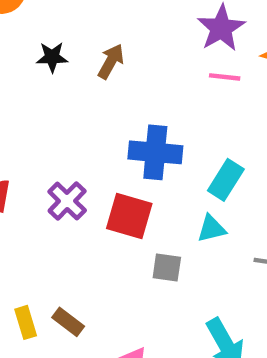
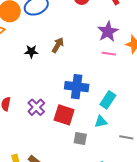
black star: (52, 57) -> (31, 51), moved

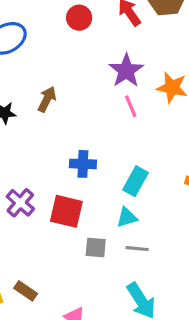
pink line: (109, 54) -> (131, 106), turned 64
blue cross: (77, 87) -> (83, 164), size x0.7
gray line: (126, 137) -> (137, 249), moved

